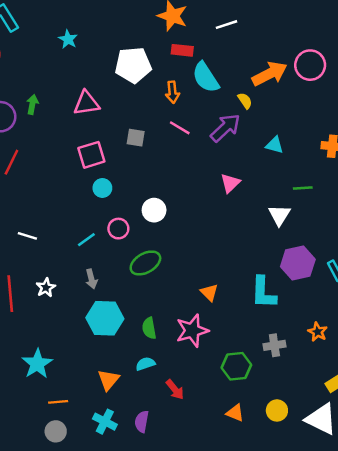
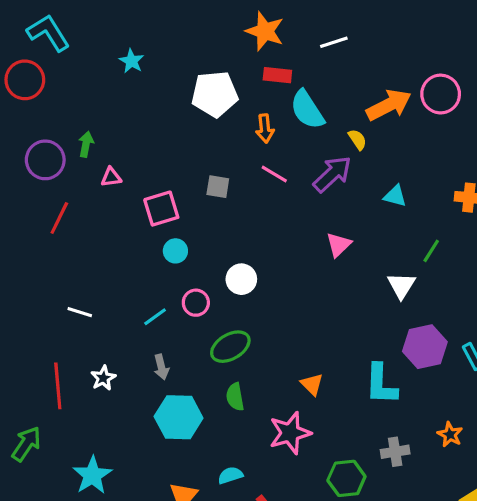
pink triangle: (86, 103) -> (111, 177), moved, size x0.6
green line: (303, 188) -> (431, 251), turned -54
green semicircle: (149, 328) -> (235, 397), moved

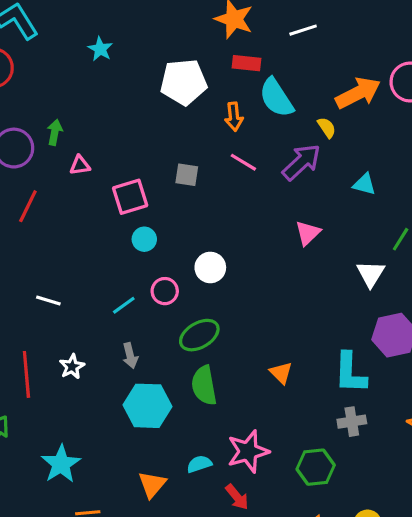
green semicircle: (235, 397) -> (204, 385), size x1.4
pink star: (290, 433) -> (248, 451), moved
gray cross: (395, 452) -> (352, 422), moved

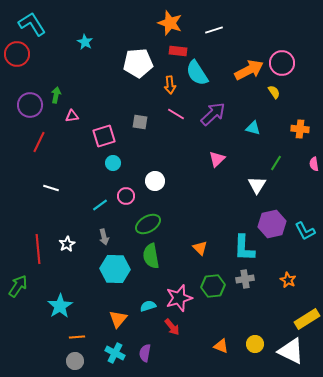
yellow semicircle: (327, 128) -> (274, 92), moved
white line: (48, 301) -> (51, 188), moved
green hexagon: (316, 467) -> (213, 286), moved

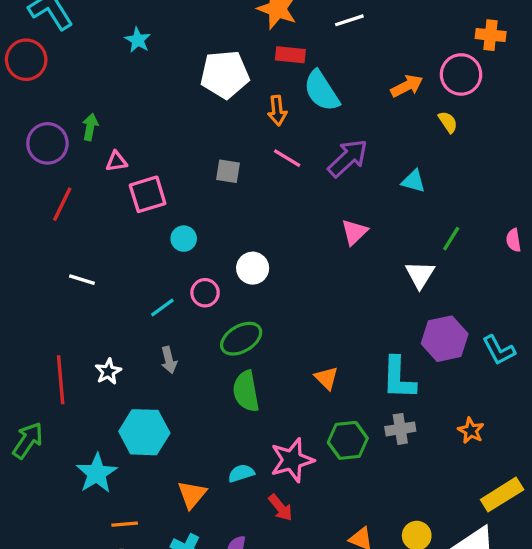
orange arrow: (249, 70) -> (407, 86), size x0.7
orange cross: (300, 129) -> (491, 35), moved
pink square: (104, 136) -> (148, 194), moved
cyan hexagon: (115, 269) -> (144, 432), moved

